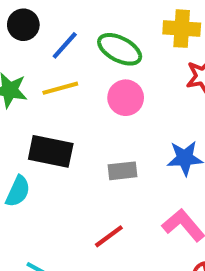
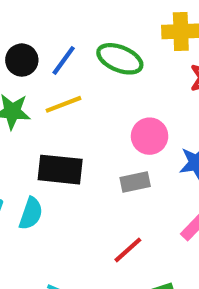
black circle: (23, 25) -> (22, 60), moved
pink circle: (126, 98) -> (150, 136), moved

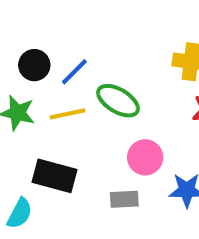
green ellipse: (120, 59) -> (118, 101), moved

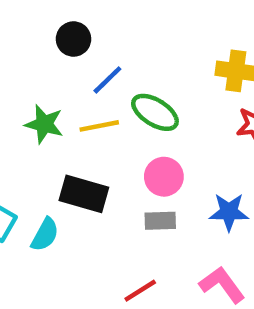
black circle: (34, 65) -> (73, 39), moved
pink circle: (145, 157) -> (164, 177), moved

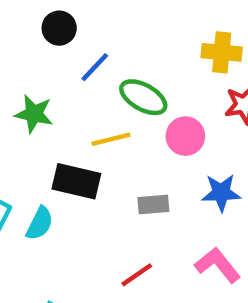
yellow line: (99, 126) -> (111, 139), moved
pink circle: (164, 177) -> (185, 136), moved

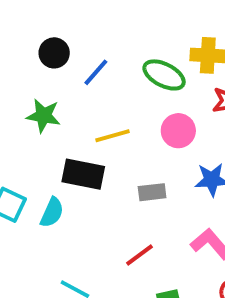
black circle: (59, 28) -> (54, 53), moved
green ellipse: (143, 97) -> (164, 75), moved

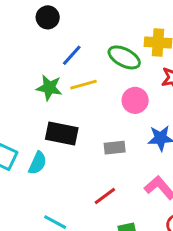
black circle: (54, 53) -> (48, 17), moved
green star: (43, 116) -> (49, 88), moved
yellow line: (112, 136) -> (84, 85), moved

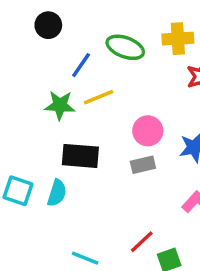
green ellipse: (124, 57) -> (125, 47), moved
pink circle: (135, 100) -> (148, 131), moved
red line: (105, 196) -> (142, 242), moved

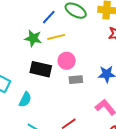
pink circle: (148, 131) -> (67, 61), moved
cyan semicircle: (57, 193) -> (25, 99), moved

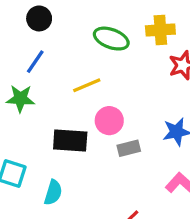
blue line: (49, 17) -> (35, 62), moved
green star: (33, 38) -> (20, 99), moved

